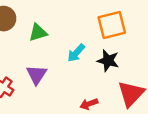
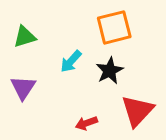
black star: (108, 61) -> (110, 71), turned 30

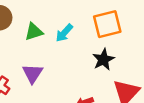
cyan arrow: (71, 61) -> (64, 33), moved

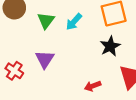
green triangle: (34, 32) -> (46, 21), turned -36

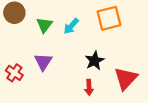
black star: (110, 46) -> (95, 61), moved
red arrow: (93, 86) -> (89, 87), turned -72

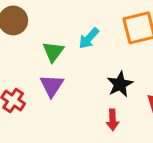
green triangle: (44, 25) -> (53, 52), moved

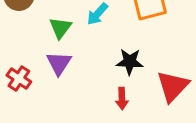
black star: (120, 84) -> (130, 62), turned 30

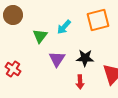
purple triangle: (59, 63) -> (57, 59), moved

